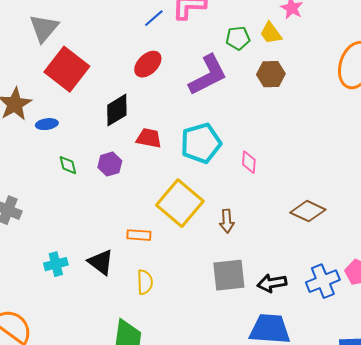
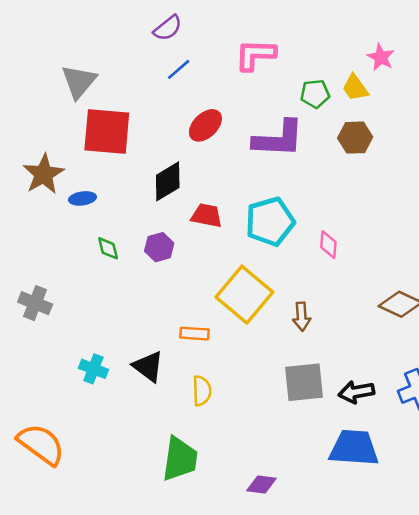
blue line: (154, 18) -> (179, 69), moved
red square: (67, 69) -> (107, 131), turned -33
purple L-shape: (208, 75) -> (278, 139), turned 30
cyan cross: (56, 264) -> (93, 369), turned 35

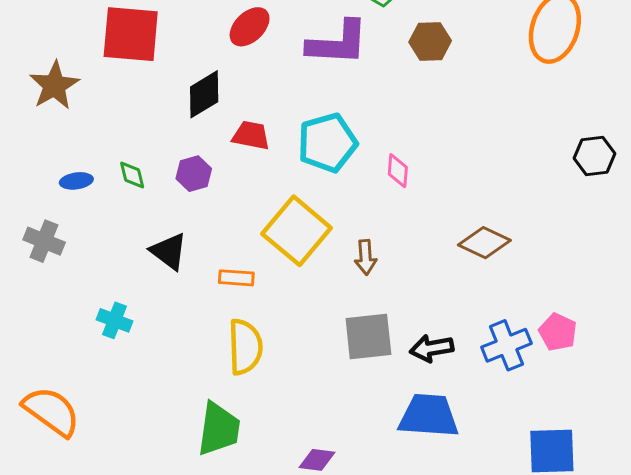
blue ellipse: (82, 198) -> (76, 181), moved
black triangle: (148, 366) -> (169, 251), moved
yellow semicircle: (202, 391) -> (245, 347), size x1.5

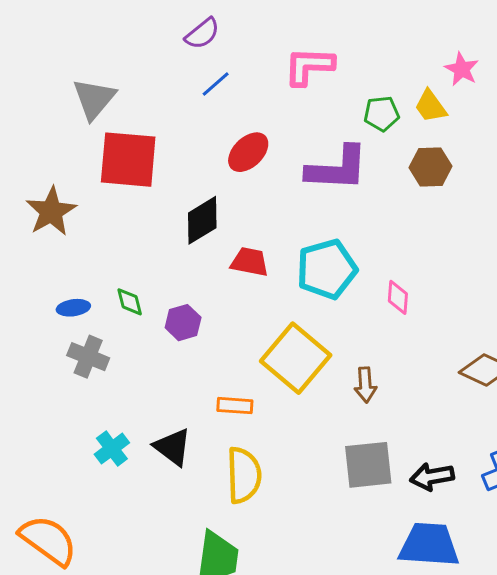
purple hexagon: (194, 174) -> (183, 323), moved
gray cross: (44, 241) -> (88, 357), moved
black triangle: (169, 251) -> (173, 447), moved
cyan cross: (115, 320) -> (112, 449), turned 32

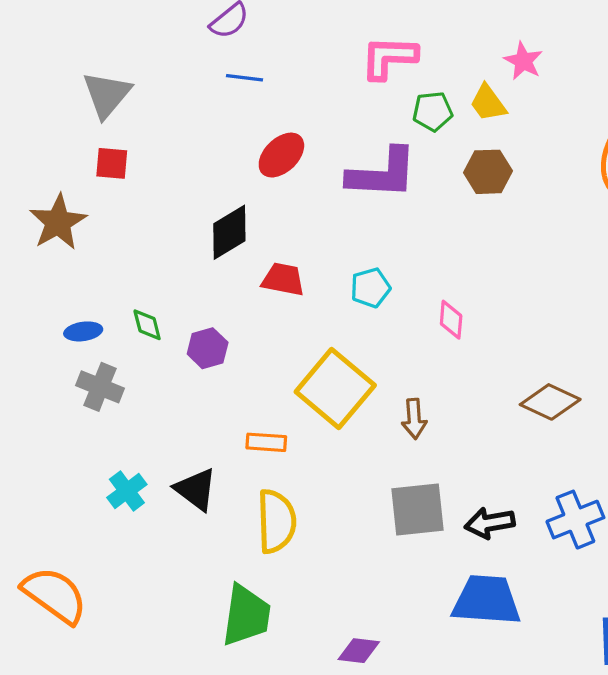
pink L-shape: (309, 66) -> (389, 58), moved
blue line: (216, 84) -> (244, 78), turned 48
red square: (128, 160) -> (112, 163), moved, size x0.5
cyan pentagon: (327, 269) -> (370, 288), size x0.6

